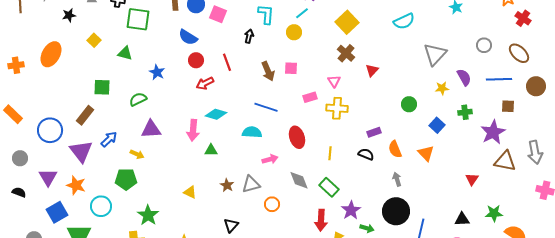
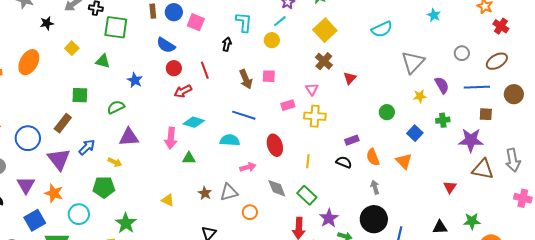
brown ellipse: (519, 53) -> (497, 61), turned -75
purple star: (493, 132) -> (471, 140), turned 30

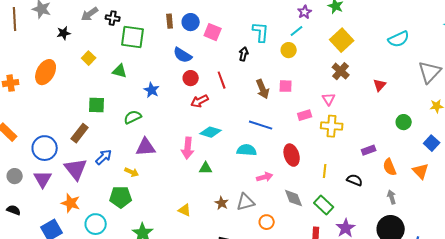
red triangle: (350, 78) -> (380, 85), moved
black semicircle: (344, 162) -> (355, 180), moved
purple triangle: (26, 185) -> (43, 179), moved

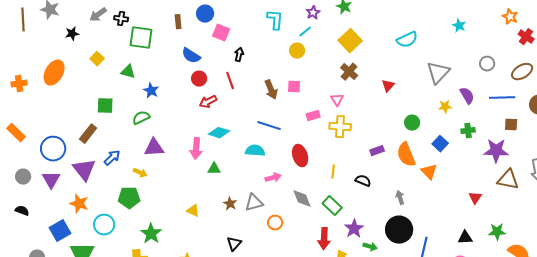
blue circle: (191, 22) -> (205, 14), moved
cyan L-shape: (261, 32) -> (275, 20), moved
black arrow: (244, 54) -> (239, 55), moved
blue star: (152, 90) -> (151, 91), moved
orange semicircle: (390, 167) -> (406, 155), moved, size x1.4

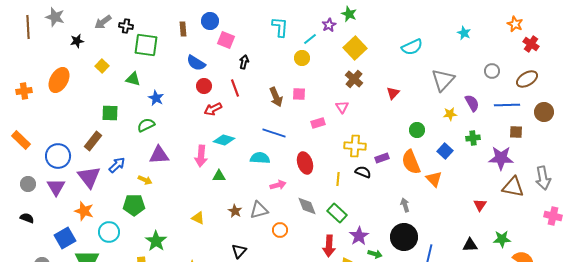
purple star: (313, 13) -> (329, 25), moved
yellow cross: (340, 127) -> (355, 146), moved
black semicircle: (363, 181) -> (363, 172), moved

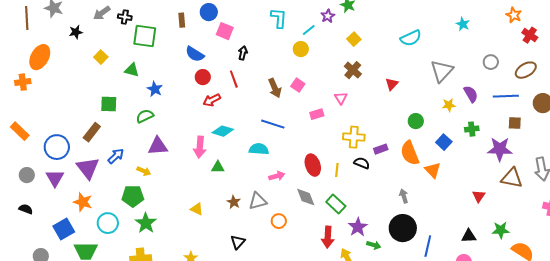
yellow square: (355, 48) -> (354, 39), size x0.6
orange ellipse: (59, 80) -> (40, 57), moved
pink square: (299, 94) -> (298, 85), turned 32
red ellipse: (305, 163) -> (313, 165), moved
green star: (156, 241) -> (146, 223), moved

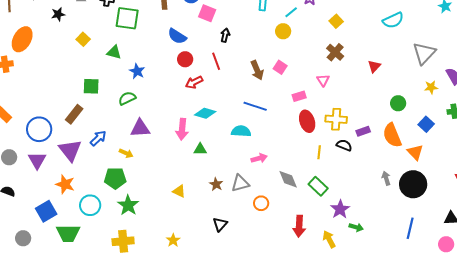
red ellipse: (313, 165) -> (307, 121), moved
black circle: (403, 228) -> (413, 184), moved
red arrow: (328, 237) -> (299, 226), moved

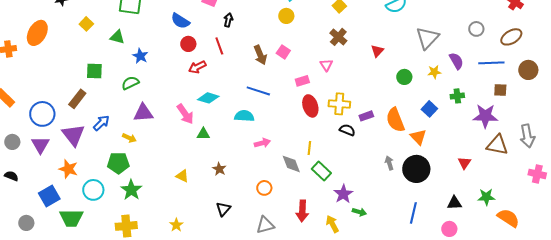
orange ellipse: (22, 39) -> (37, 33), moved
green circle: (398, 103) -> (404, 77), moved
pink arrow: (182, 129) -> (185, 114), turned -40
yellow line: (319, 152) -> (309, 148), moved
gray triangle: (240, 183) -> (265, 225), moved

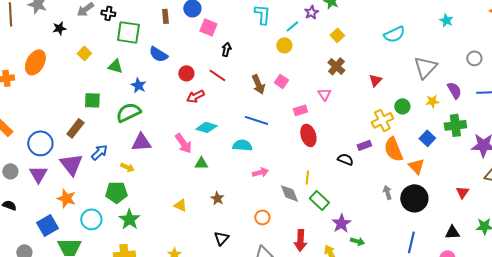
blue semicircle: (180, 21) -> (158, 54), moved
red line: (219, 46) -> (217, 75), turned -36
green semicircle: (130, 83) -> (128, 112), size x1.4
green cross: (457, 96) -> (455, 125), size x1.5
yellow cross: (339, 104) -> (382, 120), moved, turned -30

